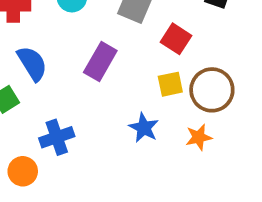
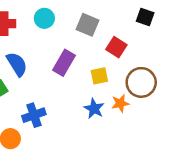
yellow square: (170, 84) -> (99, 76), moved
orange star: (199, 137) -> (120, 103), moved

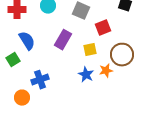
red square: (116, 47) -> (103, 28), turned 35

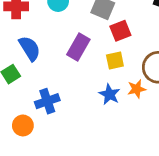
red square: (103, 28) -> (120, 31), moved

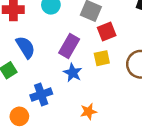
orange star: (137, 89) -> (88, 112), moved
blue star: (110, 94) -> (73, 73), moved

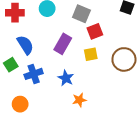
blue star: (73, 73) -> (66, 78), moved
blue cross: (41, 95) -> (34, 74), moved

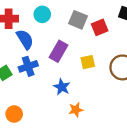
red square: (95, 31) -> (100, 27), moved
blue semicircle: (25, 45) -> (25, 39), moved
blue cross: (34, 74) -> (28, 66), moved

